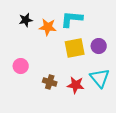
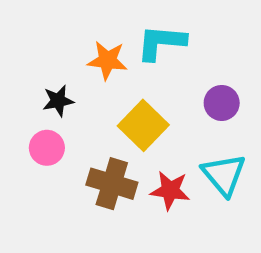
black star: (26, 20) -> (58, 101), moved
yellow square: (75, 48) -> (143, 125), moved, turned -35
brown cross: (50, 82) -> (112, 184), size x1.5

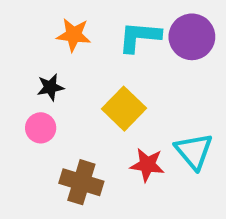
orange star: (107, 60) -> (74, 35), moved
purple circle: (222, 103) -> (192, 37), moved, size x1.5
brown cross: (112, 184) -> (81, 182), moved

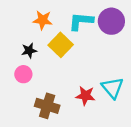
yellow square: (124, 109) -> (61, 45), moved

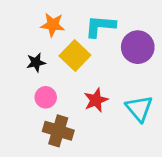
purple circle: (111, 21) -> (138, 47), moved
pink circle: (23, 74) -> (46, 97), moved
red star: (85, 96) -> (96, 100), moved, turned -30

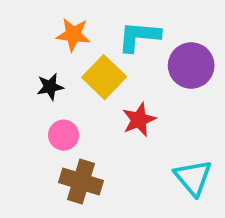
red star: (96, 100) -> (139, 120), moved
cyan triangle: (139, 108) -> (193, 178), moved

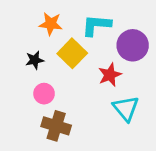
red star: (139, 120) -> (110, 75), moved
cyan triangle: (193, 178) -> (126, 108), moved

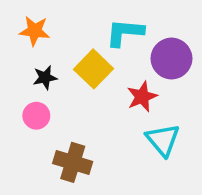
orange star: (51, 24) -> (35, 31), moved
pink circle: (44, 94) -> (36, 116), moved

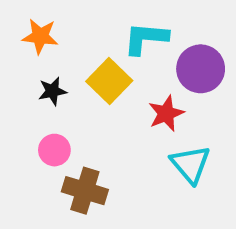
pink circle: (36, 116) -> (54, 150), moved

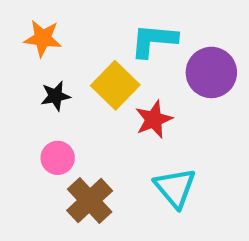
red star: (166, 113) -> (154, 119), moved
cyan triangle: (190, 164) -> (175, 188), moved
brown cross: (85, 191) -> (90, 201), turned 30

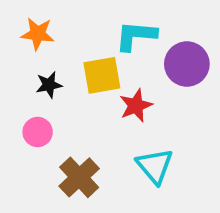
yellow square: (115, 85) -> (102, 75), turned 36
pink circle: (58, 158) -> (38, 132), moved

